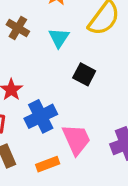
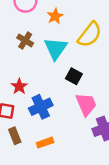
cyan triangle: (59, 38) -> (56, 48), size x1.5
pink trapezoid: (76, 139) -> (86, 104), moved

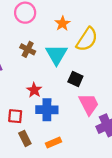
orange star: (55, 16) -> (62, 23), moved
red star: (19, 86) -> (34, 90), moved
blue cross: (41, 107) -> (47, 110), turned 30

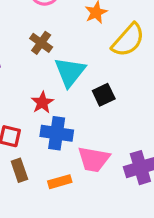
cyan triangle: (56, 55) -> (70, 72), moved
black square: (75, 79) -> (104, 95), turned 32
pink trapezoid: (89, 104) -> (94, 159), moved, turned 120

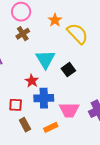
yellow semicircle: (128, 40) -> (77, 34), turned -75
brown cross: (41, 43) -> (23, 34), moved, turned 32

